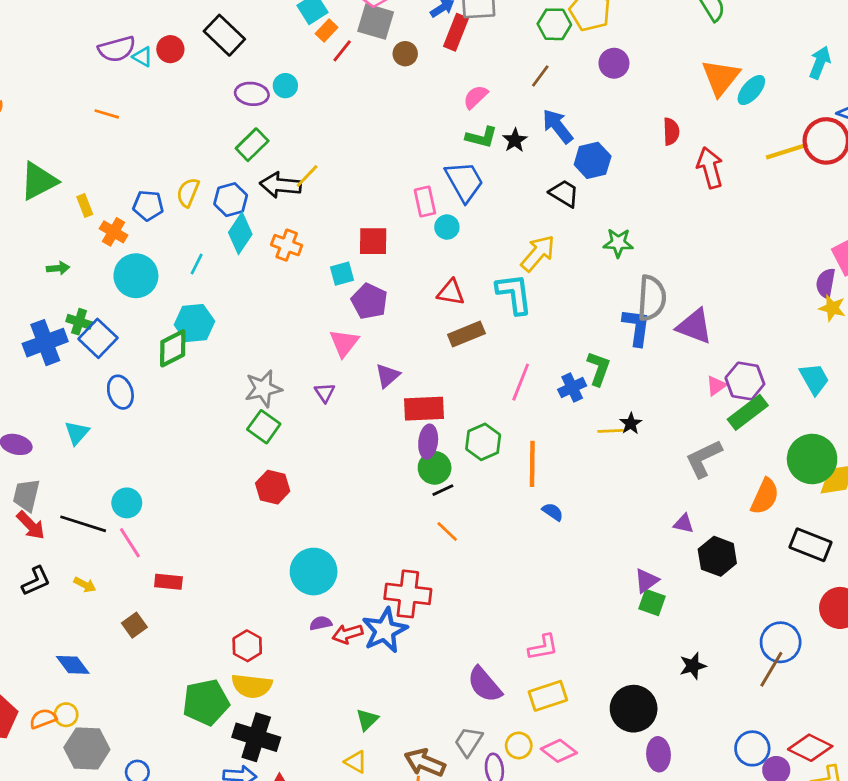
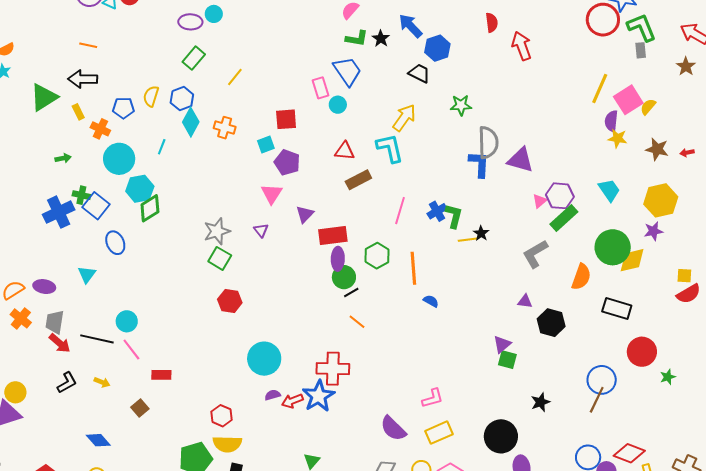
yellow line: (787, 151) -> (600, 89), moved, turned -44
black arrow: (281, 185) -> (83, 79), moved
cyan hexagon: (194, 323) -> (140, 189), moved
green L-shape: (599, 368) -> (454, 216), moved

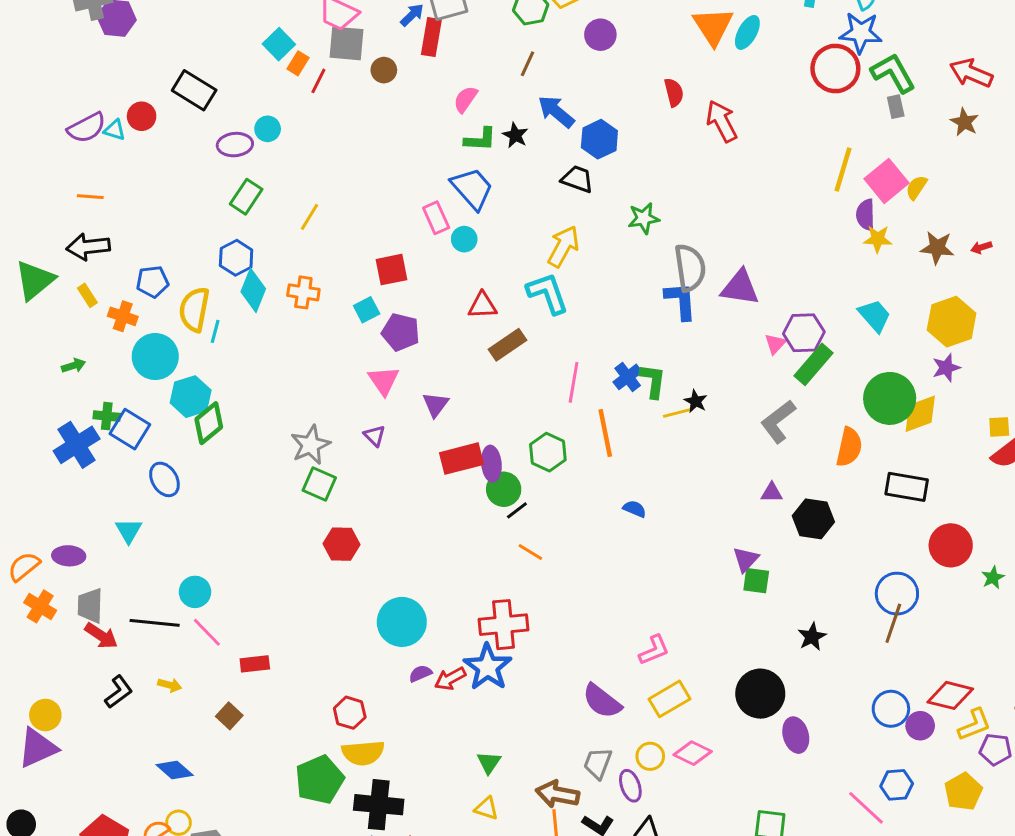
yellow semicircle: (151, 96) -> (194, 309), moved, size x1.4
red rectangle: (333, 236) -> (462, 459), moved
orange line: (413, 268) -> (605, 433), moved

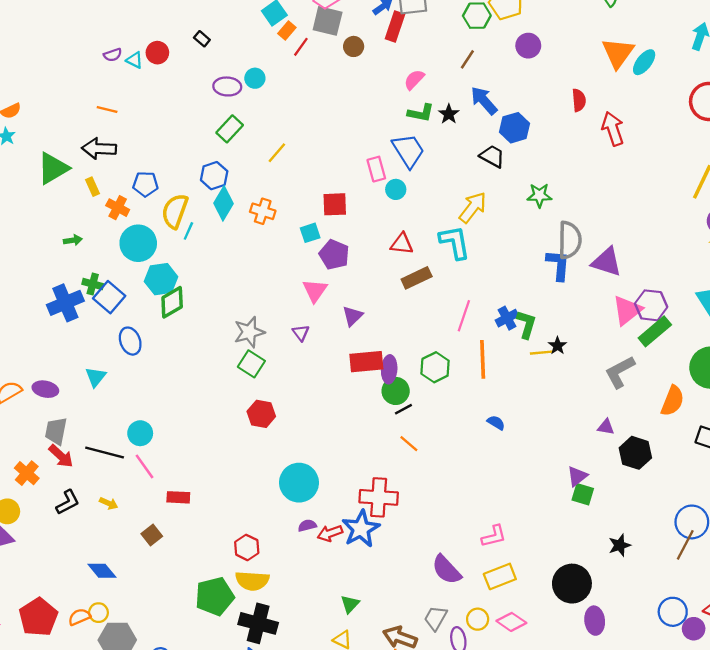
black rectangle: (194, 90) -> (202, 39), size x0.5
purple semicircle: (87, 128) -> (113, 55), size x0.6
pink triangle: (775, 344) -> (627, 310), size x1.8
orange cross: (40, 606) -> (27, 473), moved

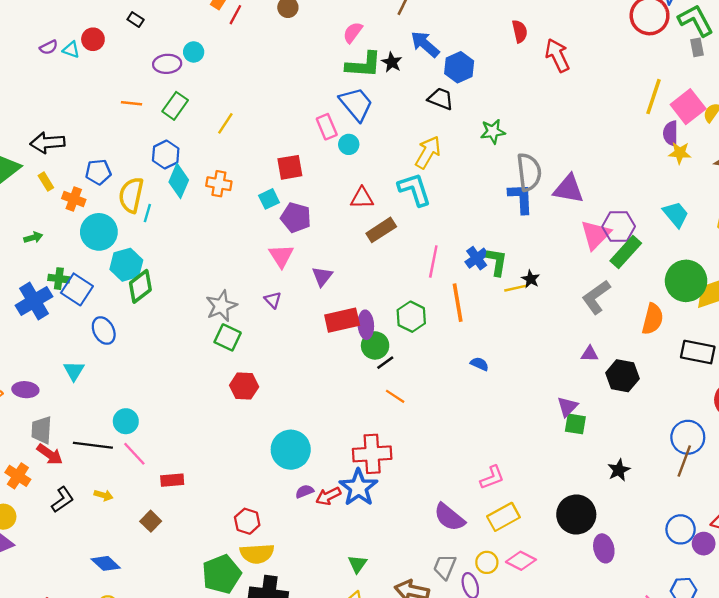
orange line: (107, 109) -> (131, 103), moved
green L-shape: (421, 113) -> (364, 65), size x1.4

